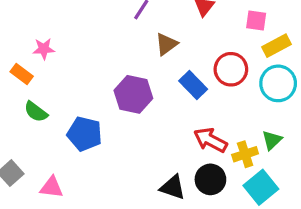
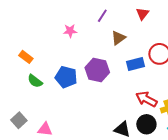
pink star: (44, 49) -> (70, 31), moved
blue rectangle: (193, 85) -> (135, 64), turned -60
blue pentagon: (85, 134) -> (66, 77), moved

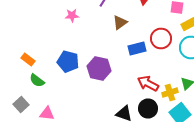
orange rectangle: (26, 57) -> (28, 60), moved
purple hexagon: (97, 70) -> (99, 68), moved
green semicircle: (35, 81) -> (37, 80), moved

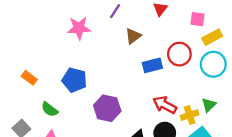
pink star: (72, 16) -> (79, 28), size x1.5
purple hexagon: (99, 68) -> (107, 108), moved
green semicircle: (37, 80) -> (50, 109), moved

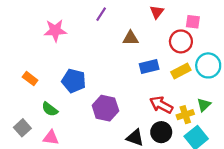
purple line: (115, 11) -> (101, 14), moved
pink star: (79, 28) -> (55, 30), moved
brown triangle: (133, 36) -> (131, 38), turned 35
yellow rectangle: (212, 37) -> (181, 71), moved
red circle: (179, 54) -> (181, 41), moved

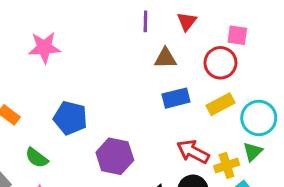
purple line: (101, 14) -> (145, 21), moved, turned -32
brown triangle: (131, 38) -> (165, 58), moved
cyan circle: (208, 65) -> (259, 118), moved

